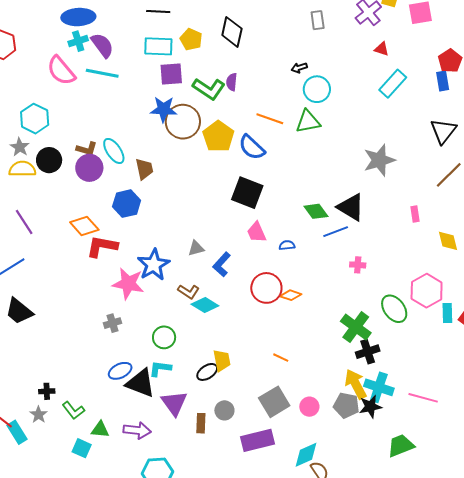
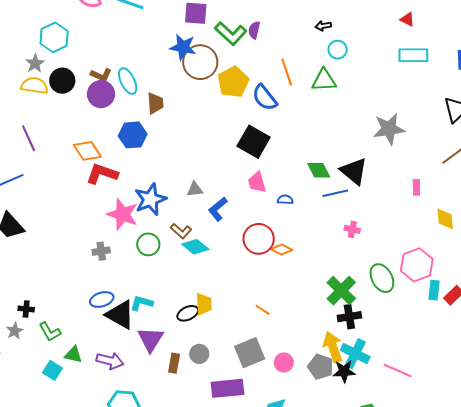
cyan rectangle: (393, 84) -> (413, 55), turned 40
cyan circle: (317, 89) -> (338, 50), size x0.7
orange line: (270, 119) -> (287, 72), turned 44
green circle: (164, 337) -> (148, 244), moved

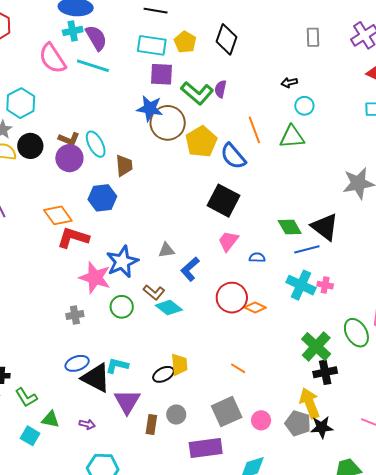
pink trapezoid: (257, 182) -> (228, 241), turned 55
cyan cross: (355, 354) -> (301, 285), moved
purple arrow: (110, 361) -> (87, 424), size x0.6

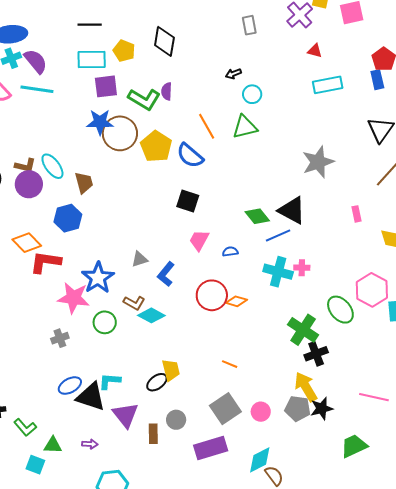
black square: (224, 201) -> (188, 201), size x0.7

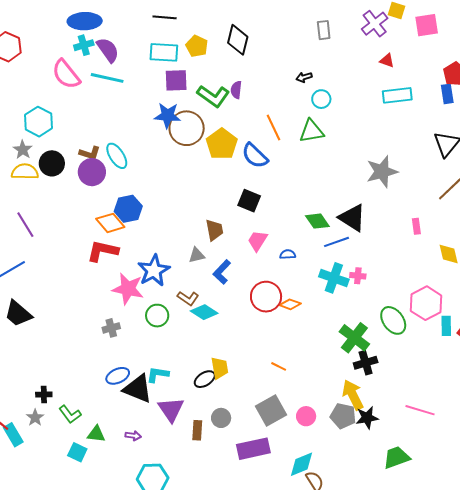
brown trapezoid: (84, 183) -> (214, 230), moved
orange diamond: (27, 243) -> (110, 223), moved

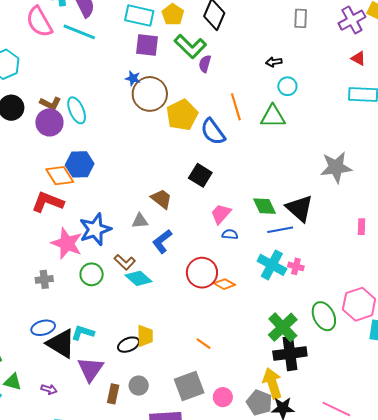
green L-shape: (213, 96) -> (190, 46), moved
blue star: (167, 115) -> (133, 78), size x0.6
brown trapezoid: (214, 230) -> (161, 199), turned -50
pink trapezoid: (258, 241) -> (221, 214), moved
black cross: (366, 363) -> (290, 354), size x1.4

